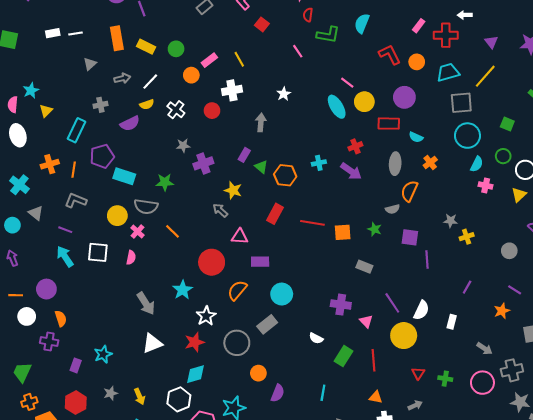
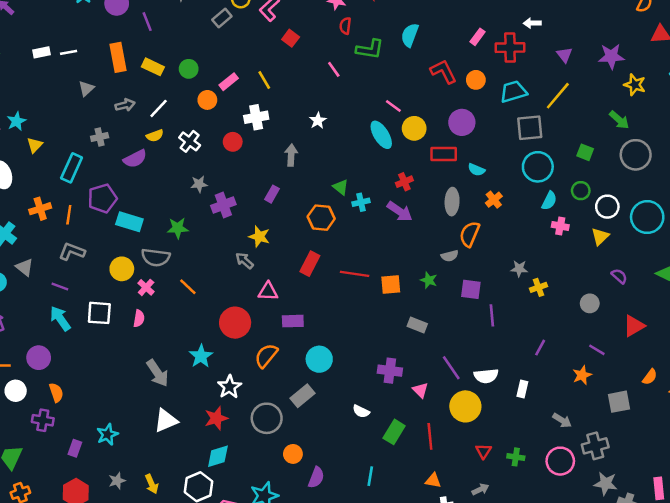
green triangle: (261, 167) -> (341, 187), moved
white semicircle: (421, 310) -> (486, 376), turned 60

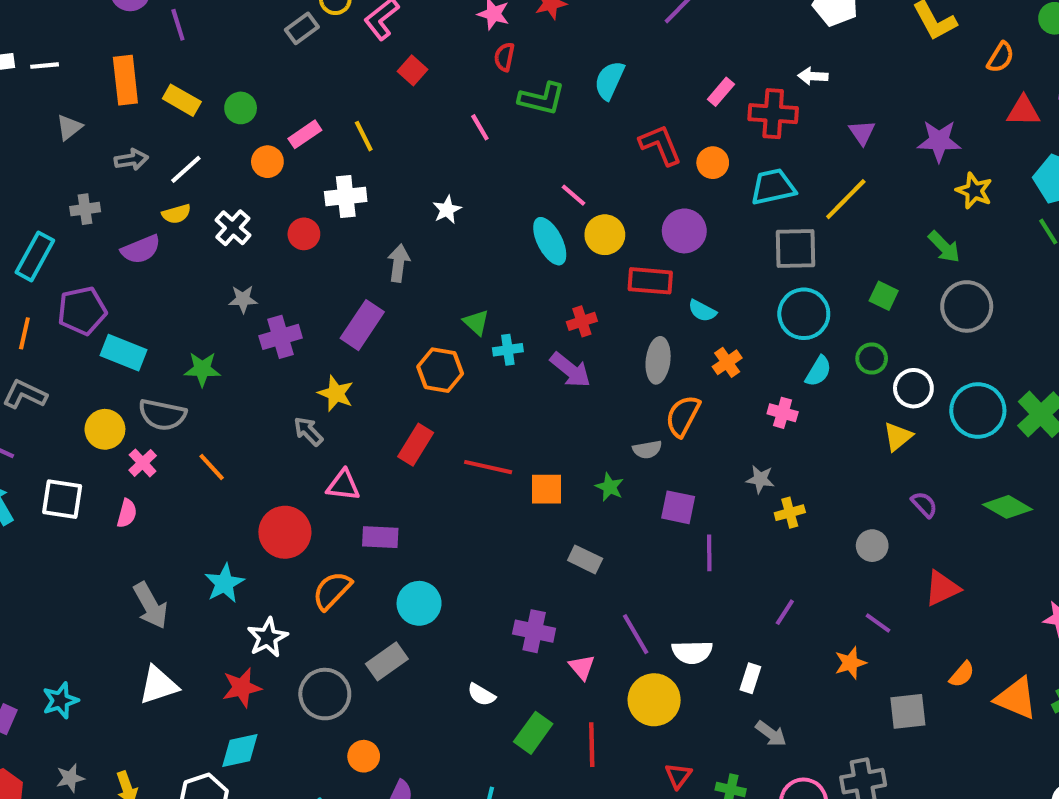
purple rectangle: (272, 194) -> (362, 325), size x1.6
pink cross: (560, 226) -> (783, 413), moved
gray arrow: (562, 420) -> (771, 734), moved

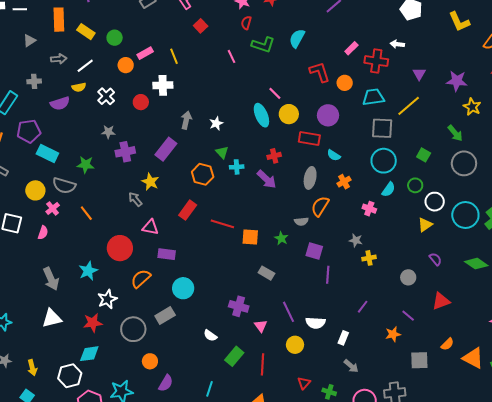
white star: (447, 210) -> (216, 123), moved
yellow circle: (654, 700) -> (295, 345), size x0.7

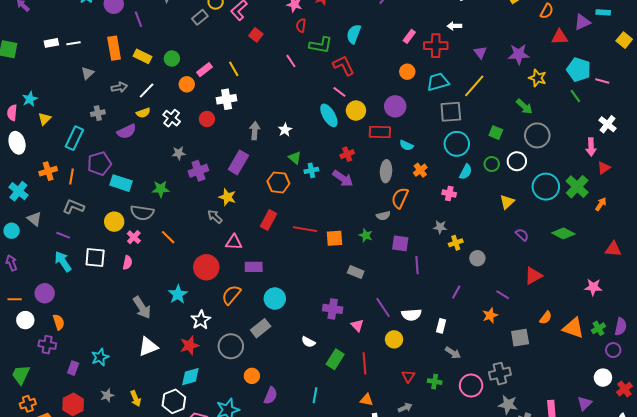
red L-shape: (320, 72) -> (344, 66), moved
white circle: (435, 202) -> (517, 161), moved
gray circle: (408, 277) -> (477, 258), moved

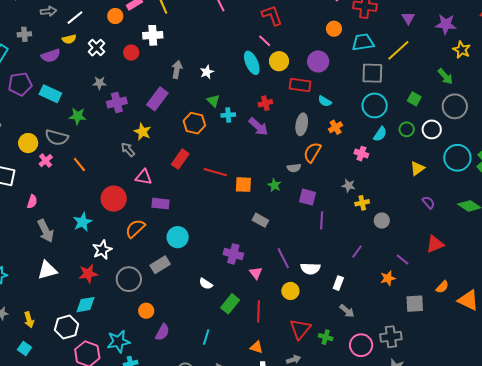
cyan rectangle: (121, 183) -> (50, 94), moved
pink semicircle: (127, 263) -> (32, 202), moved
red triangle: (408, 376) -> (300, 329), size x1.6

